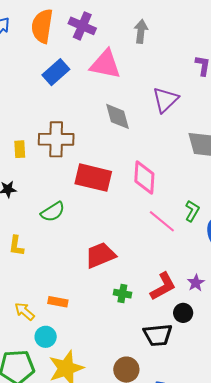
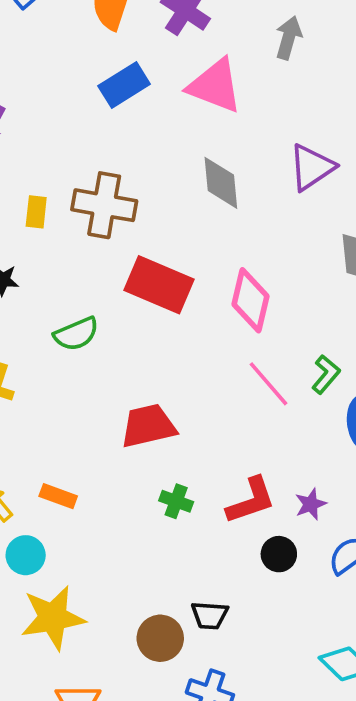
black trapezoid: (158, 335) -> (210, 615), moved, size x0.7

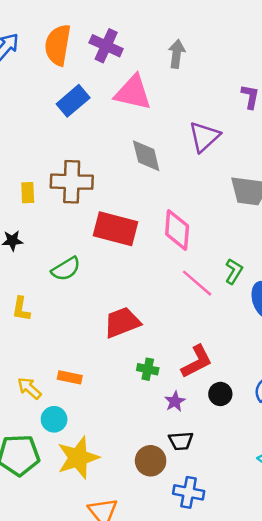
purple star: (311, 504) -> (175, 401), moved

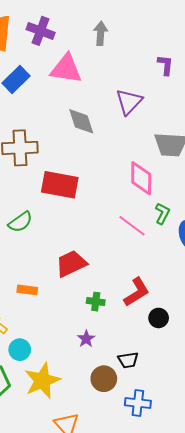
pink diamond: (177, 230) -> (141, 178), moved
orange rectangle: (70, 377) -> (27, 290), moved
purple star: (175, 401) -> (86, 339), moved

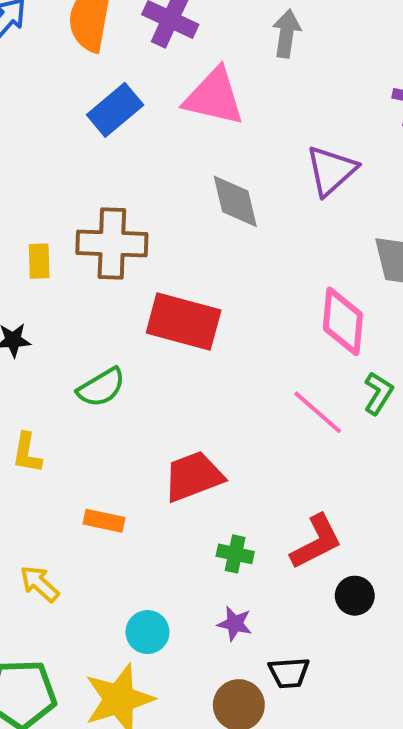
purple star: (86, 339) -> (235, 624), moved, turned -30
cyan circle: (20, 350) -> (147, 632), moved

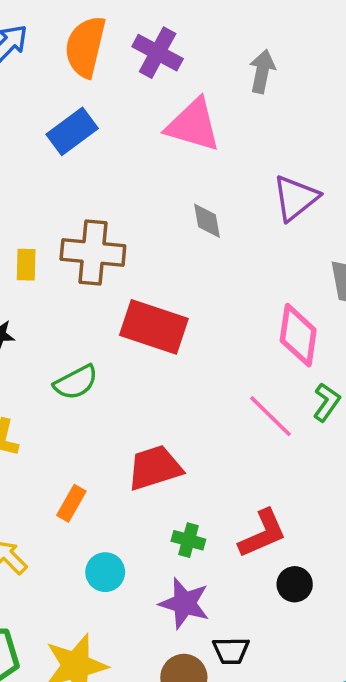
blue rectangle: (115, 110) -> (72, 131), moved
gray diamond: (235, 201) -> (207, 221), size x0.7
orange rectangle: (104, 521) -> (71, 503), turned -76
purple star: (235, 624) -> (184, 603), size x1.6
cyan circle: (147, 632) -> (105, 572), moved

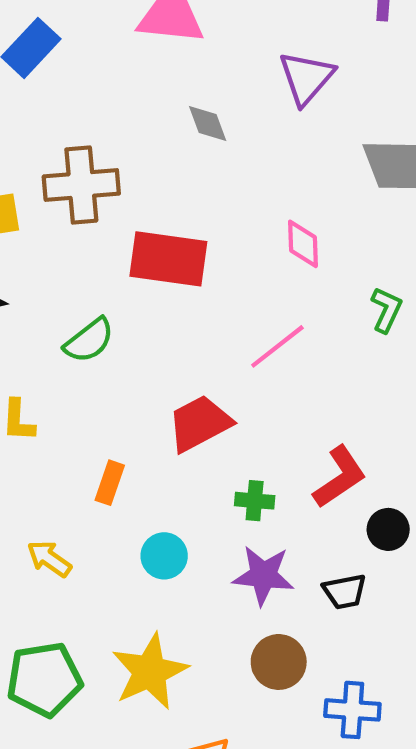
pink diamond: (298, 335) -> (303, 244), moved, size x0.7
pink line: (271, 416) -> (277, 346), moved, turned -72
black trapezoid: (231, 651) -> (345, 592), moved

